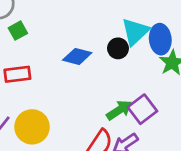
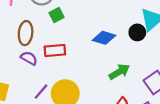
green arrow: (119, 110) -> (119, 72), moved

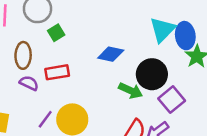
black circle: (137, 32) -> (152, 74), moved, size x1.6
green arrow: (119, 72) -> (131, 91), turned 60

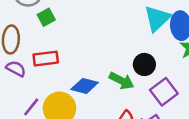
blue diamond: (111, 54) -> (85, 86), moved
black circle: (152, 74) -> (144, 64), size x0.7

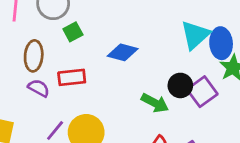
blue diamond: (85, 86) -> (123, 52), moved
purple square: (164, 92) -> (202, 92), moved

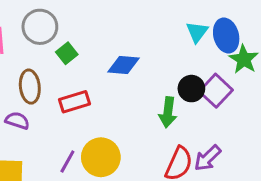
cyan triangle: (195, 35) -> (197, 32), size x0.7
purple semicircle: (39, 88) -> (17, 121), moved
green arrow: (155, 103) -> (168, 112), turned 80

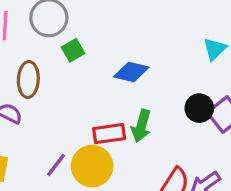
red rectangle: (75, 102) -> (109, 134), moved
green arrow: (168, 112) -> (141, 126), moved

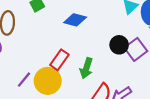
green arrow: (141, 126) -> (86, 68), moved
red rectangle: (109, 134) -> (59, 60), turned -48

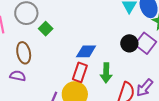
blue diamond: (75, 20) -> (86, 51), moved

